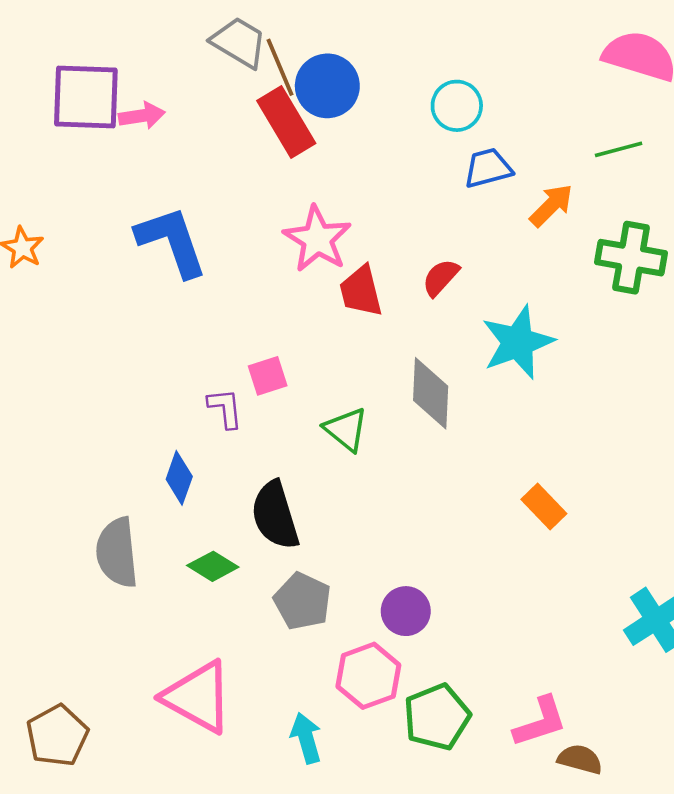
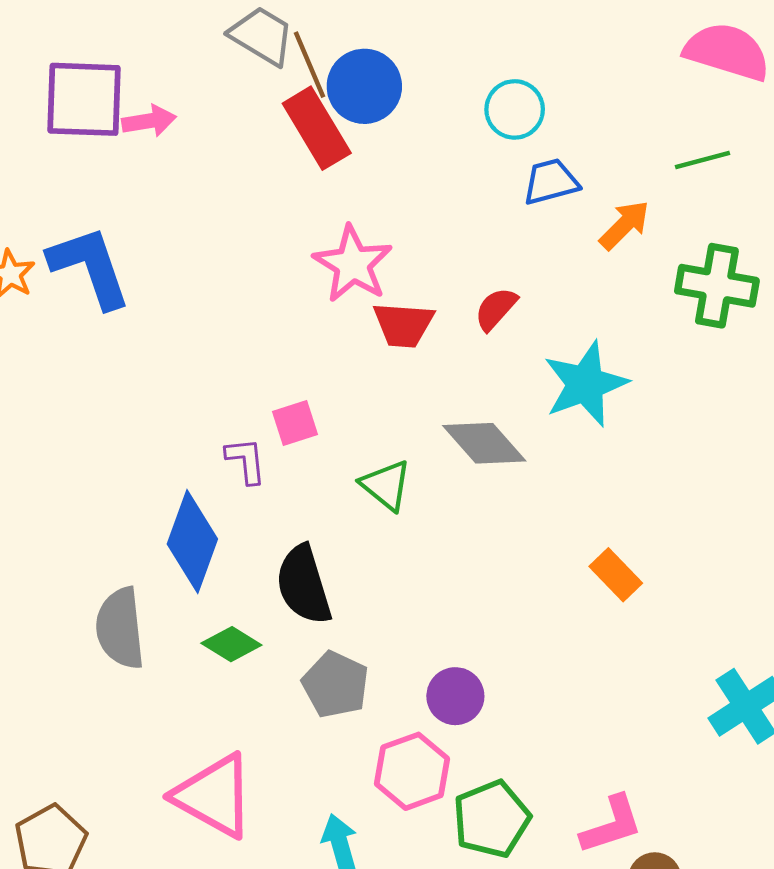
blue L-shape: (172, 241) -> (90, 267), moved
red trapezoid: (361, 291) -> (403, 325), turned -72
gray diamond: (431, 393) -> (484, 443), turned -44
blue diamond: (179, 478) -> (192, 542), size x1.6

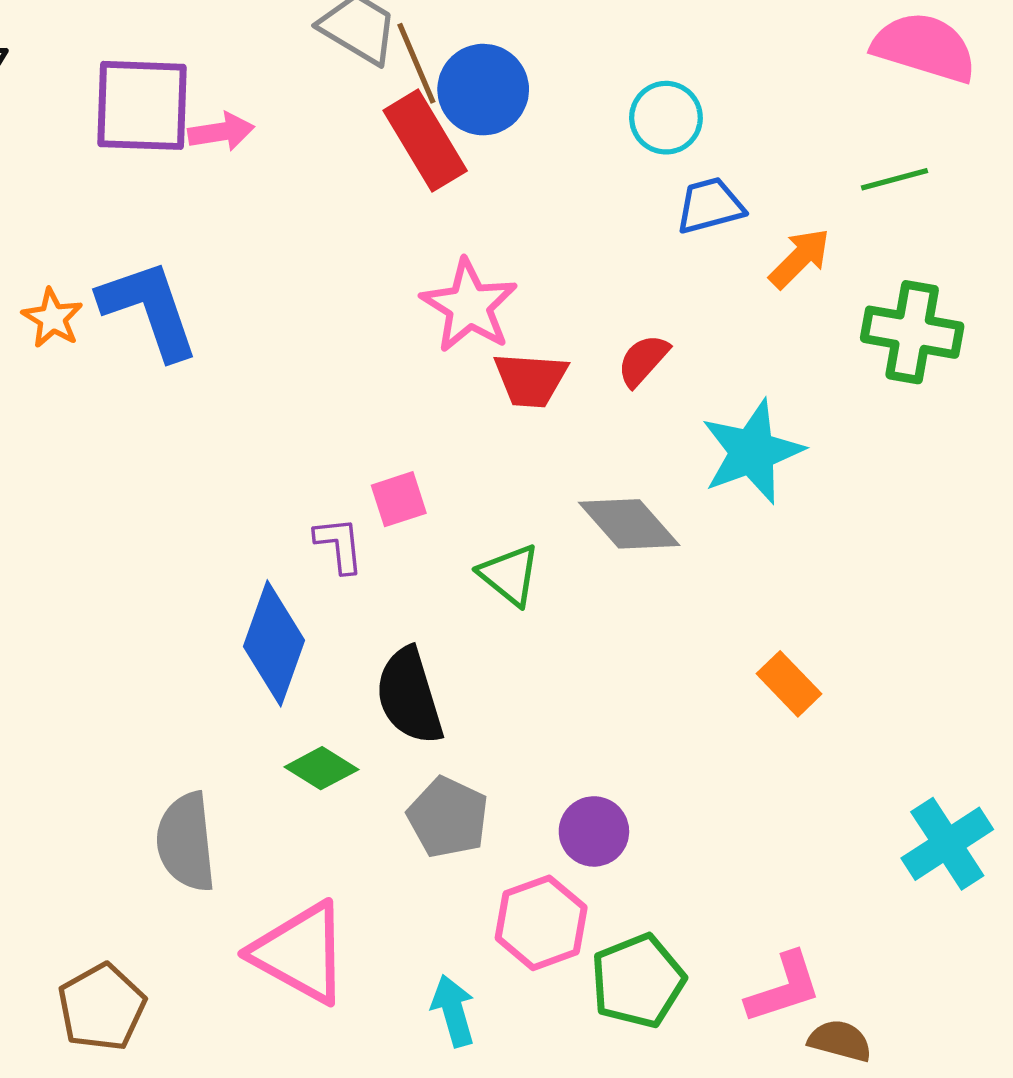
gray semicircle: (120, 628) -> (186, 842), moved

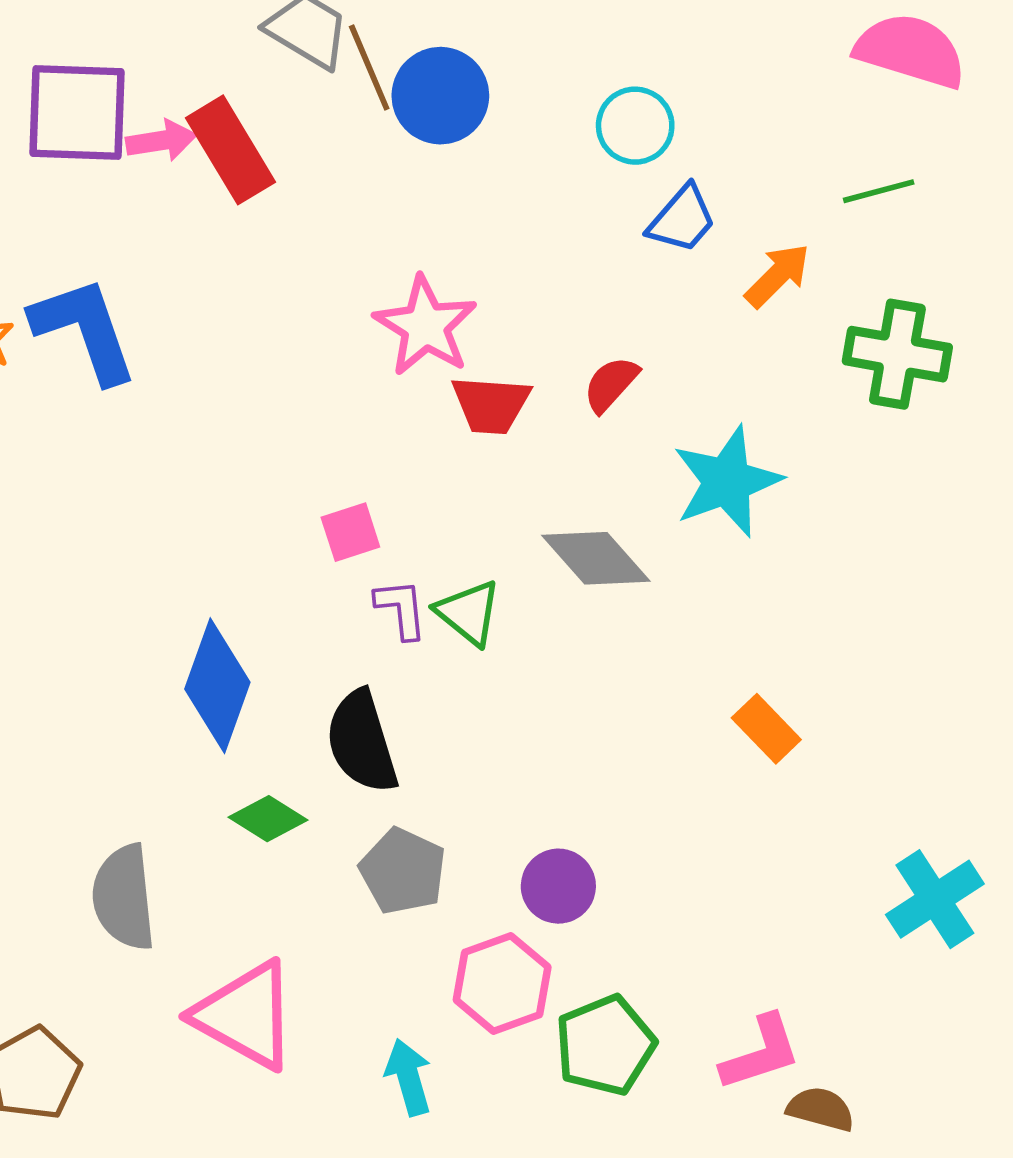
red rectangle: (425, 141) -> (231, 150), moved
blue trapezoid: (710, 206) -> (682, 219), turned 146
purple L-shape: (339, 545) -> (401, 609), moved

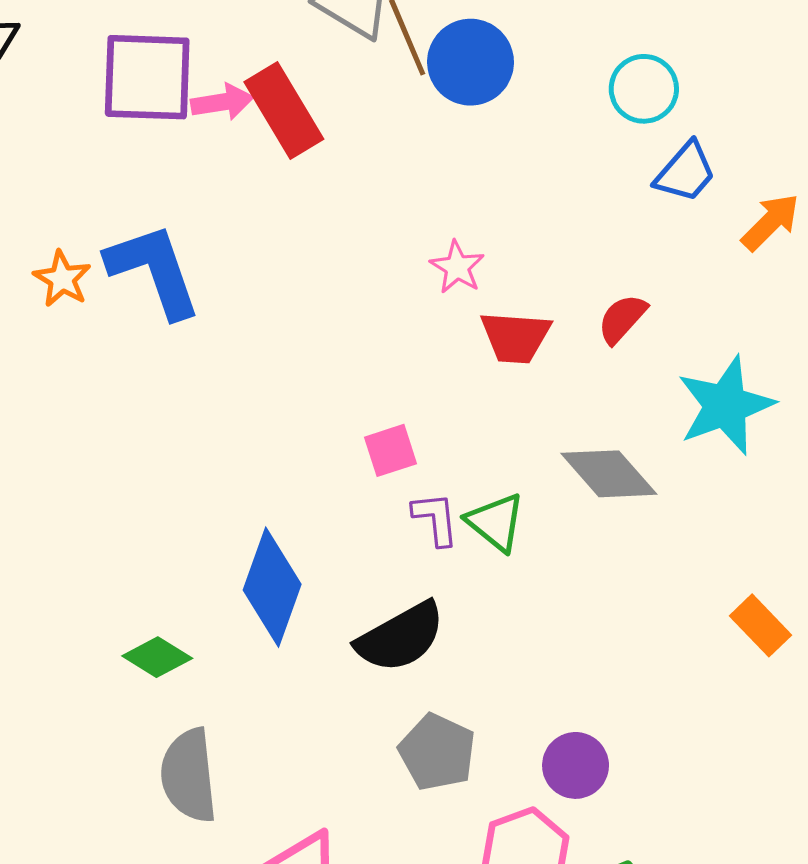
pink star: (425, 326) -> (457, 267), size x0.6
black semicircle: (362, 742) -> (401, 637), turned -102
green diamond: (268, 819) -> (157, 657), moved

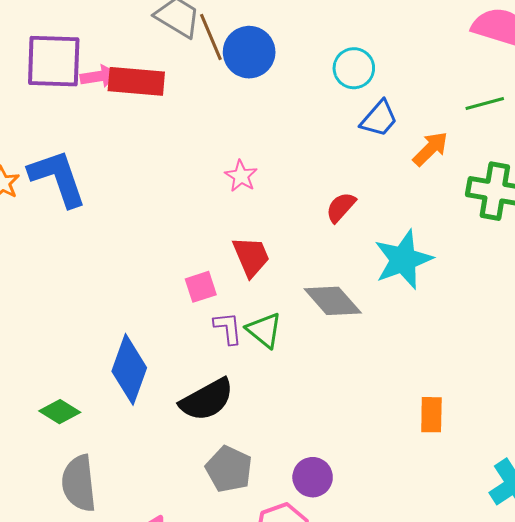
red rectangle: (284, 110) -> (136, 81), turned -54
red trapezoid: (516, 337) -> (251, 257), moved, turned -117
orange rectangle: (761, 625) -> (431, 415), moved, turned 45

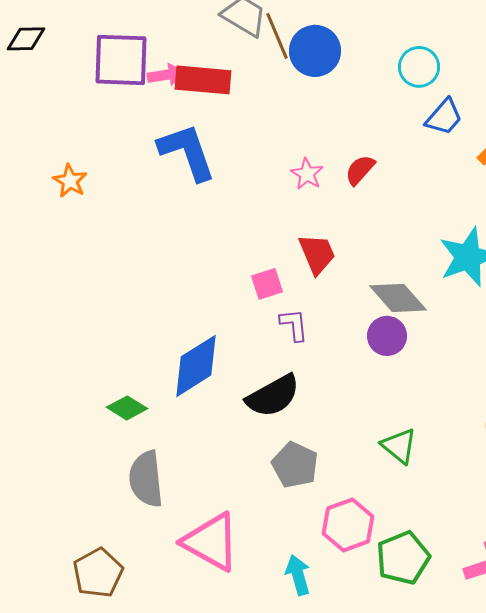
blue L-shape: (58, 178) -> (187, 152), moved
red semicircle: (341, 207) -> (360, 170), moved
green triangle: (264, 330) -> (399, 446), moved
blue diamond: (129, 369) -> (196, 366), turned 38
purple circle: (313, 477) -> (387, 336), moved

